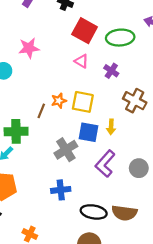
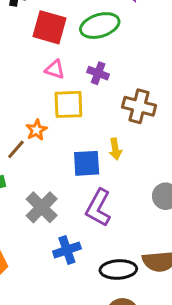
yellow square: (83, 102) -> (68, 104), moved
brown line: (41, 111) -> (16, 149), turned 32
gray cross: (66, 150) -> (42, 207), moved
purple L-shape: (105, 164) -> (98, 208), moved

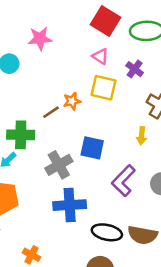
yellow arrow: (115, 149) -> (142, 136), moved
blue square: (87, 163) -> (92, 148), moved
purple L-shape: (98, 208) -> (123, 181), moved
blue cross: (67, 250) -> (70, 205), size x1.4

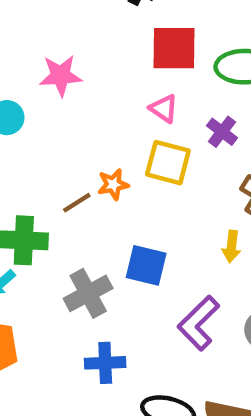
red square: (106, 21) -> (174, 48), turned -32
blue cross: (70, 205) -> (105, 363), size x0.7

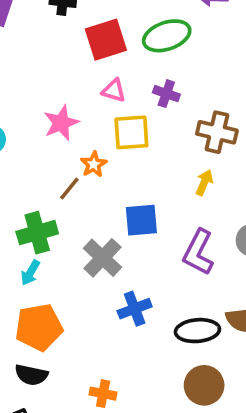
pink star: (61, 76) -> (61, 123), moved
yellow arrow: (231, 247) -> (204, 183), turned -145

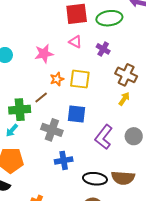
yellow square: (131, 132) -> (80, 79), moved
yellow arrow: (204, 183) -> (124, 99), moved
brown line: (69, 189) -> (41, 97), moved
gray cross: (102, 258) -> (52, 130), turned -35

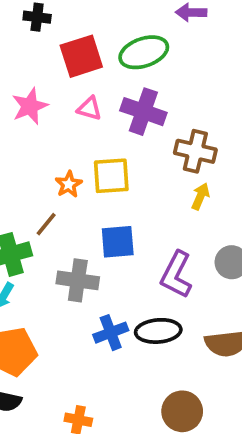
purple cross: (103, 49) -> (143, 112), size x1.6
pink star: (44, 54) -> (30, 106), moved
black ellipse: (95, 179) -> (158, 331), moved

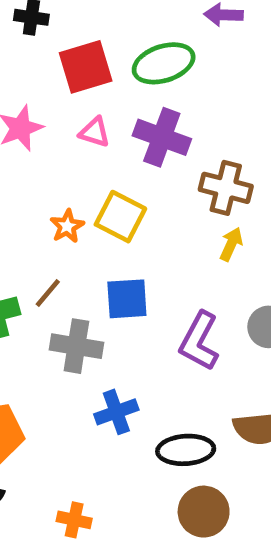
yellow square: (111, 176) -> (120, 217), turned 30
brown line: (46, 224) -> (48, 293), moved
black ellipse: (158, 331) -> (186, 450), moved

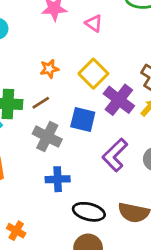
purple cross: (162, 137) -> (119, 100), moved
orange star: (67, 226) -> (49, 69), moved

